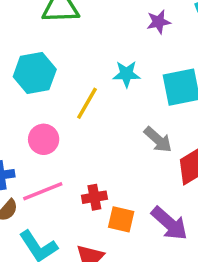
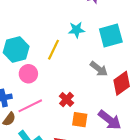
cyan hexagon: (35, 73) -> (16, 49), moved
red cross: (94, 197) -> (66, 100), moved, turned -32

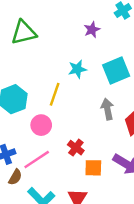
gray arrow: (99, 69) -> (107, 109), turned -132
pink circle: (28, 74) -> (41, 125), moved

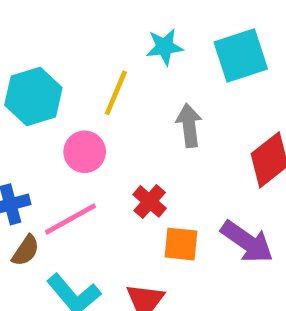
gray arrow: (107, 109) -> (189, 125), moved

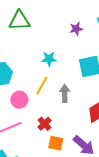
cyan star: (165, 47) -> (49, 59), moved
yellow line: (116, 93) -> (42, 86), moved

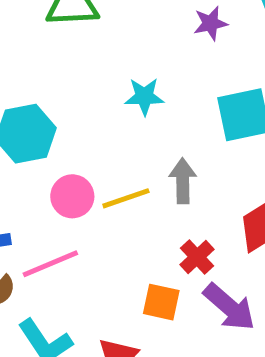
yellow line: (42, 86) -> (126, 198), moved, turned 42
red cross: (44, 124) -> (197, 257), moved

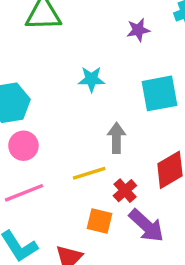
pink circle: (72, 196) -> (23, 146), moved
yellow line: (126, 198) -> (89, 173), moved

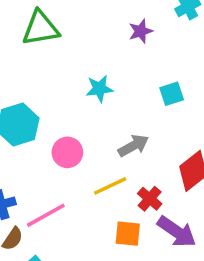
cyan square: (160, 93) -> (172, 94), size x0.6
gray arrow: (116, 138) -> (133, 146), turned 68
pink circle: (23, 146) -> (67, 152), moved

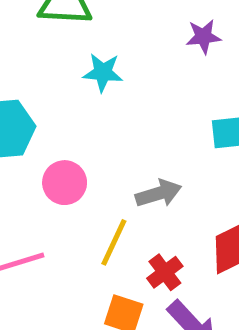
cyan star: (99, 89) -> (103, 72), moved
yellow line: (110, 186) -> (114, 242), turned -52

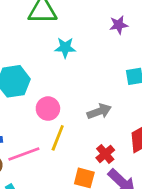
yellow line: (114, 242) -> (58, 138), moved

